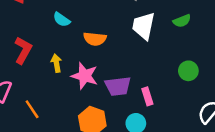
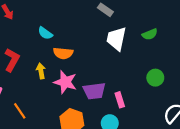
orange semicircle: (95, 39) -> (63, 53), moved

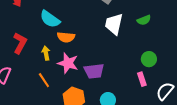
cyan semicircle: (45, 33) -> (50, 19), size x1.5
pink rectangle: (120, 100) -> (142, 79), moved
orange line: (20, 111) -> (44, 80), moved

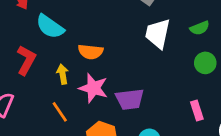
cyan semicircle: (50, 19) -> (50, 27), moved
green circle: (149, 59) -> (205, 63), moved

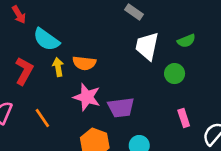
green circle: (205, 63) -> (175, 74), moved
yellow arrow: (63, 74) -> (58, 67), moved
orange line: (60, 112) -> (42, 118), moved

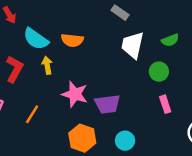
orange semicircle: (84, 63) -> (72, 40), moved
orange line: (42, 118) -> (32, 114), turned 66
pink rectangle: (184, 118) -> (165, 104), moved

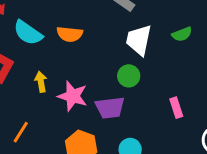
yellow arrow: (47, 65) -> (41, 82), moved
green circle: (159, 72) -> (129, 76), moved
orange line: (32, 114) -> (21, 132), moved

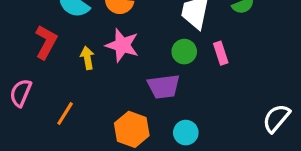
pink star: (73, 96) -> (122, 45), moved
pink rectangle: (176, 108) -> (221, 53), moved

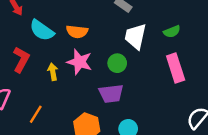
green circle: (184, 52) -> (117, 63), moved
pink rectangle: (221, 53) -> (176, 68), moved, size x1.6

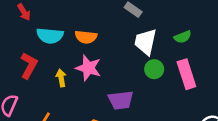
cyan semicircle: (42, 30) -> (50, 36), turned -30
green circle: (117, 63) -> (154, 69), moved

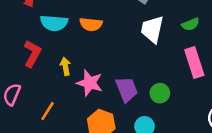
pink star: (88, 68) -> (90, 83), moved
green circle: (154, 69) -> (160, 93), moved
purple trapezoid: (121, 100) -> (127, 89), turned -105

